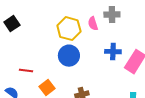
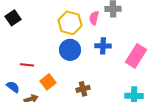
pink semicircle: (93, 24) -> (94, 18), turned 32
blue cross: (113, 52) -> (103, 46), moved

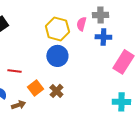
blue cross: (103, 46) -> (103, 37), moved
brown cross: (83, 89) -> (56, 91), moved, turned -32

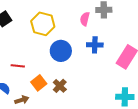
yellow hexagon: (57, 29) -> (43, 24), moved
blue cross: (103, 37) -> (95, 45), moved

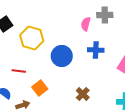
yellow hexagon: (43, 24) -> (32, 38), moved
brown cross: (60, 86) -> (83, 94), moved

